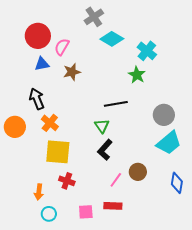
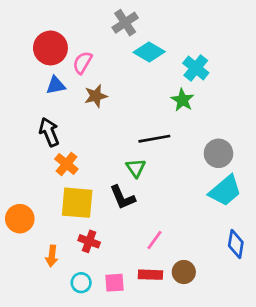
orange circle: (15, 127) -> (20, 219), moved
black L-shape: (105, 150) -> (122, 197), moved, turned -65
brown circle: (138, 172) -> (184, 272), moved
cyan circle: (49, 214) -> (81, 283), moved

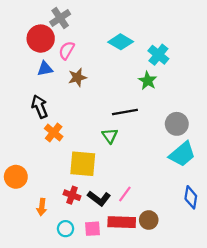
gray cross: (125, 23) -> (60, 18), moved
black L-shape: (122, 197) -> (99, 198), moved, turned -30
yellow square: (77, 203) -> (83, 164), moved
red rectangle: (150, 275) -> (122, 222), size x1.4

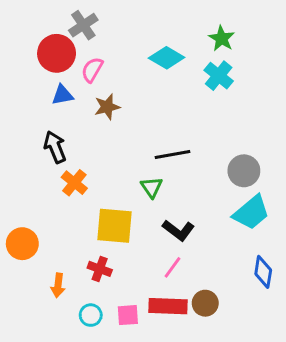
green star: (148, 81) -> (222, 38), moved
black L-shape: (99, 198) -> (178, 230), moved

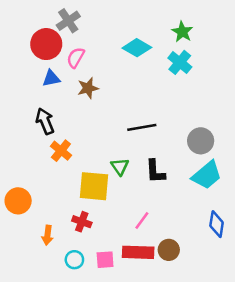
green triangle: (152, 187) -> (120, 167), moved
black L-shape: (178, 230) -> (155, 171), moved, turned 50

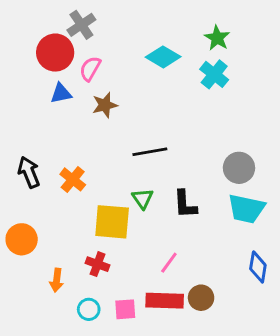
black arrow: (45, 121) -> (29, 172), moved
black line: (142, 127) -> (150, 152), moved
cyan trapezoid: (207, 175) -> (246, 209), turned 52

